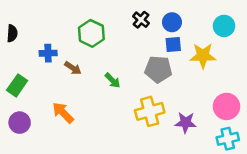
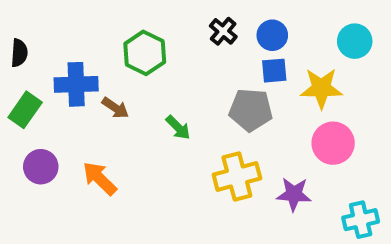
blue cross: (48, 53) -> (76, 84), size x1.5
green rectangle: (17, 85) -> (25, 110), moved
pink circle: (226, 106) -> (333, 143), moved
purple circle: (20, 123) -> (41, 167), moved

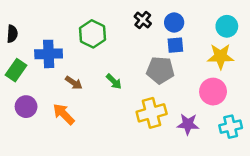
yellow star: (321, 88) -> (221, 56), moved
brown arrow: (115, 108) -> (74, 83), moved
cyan cross: (361, 220) -> (231, 127), moved

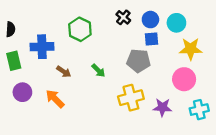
cyan circle: (227, 26) -> (176, 23), moved
green rectangle: (16, 70) -> (14, 61), turned -48

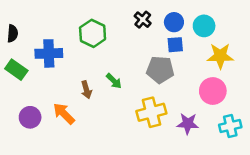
green rectangle: (14, 61) -> (16, 70), turned -42
brown arrow: (64, 72) -> (86, 90), moved, turned 40
purple circle: (22, 92) -> (30, 117), moved

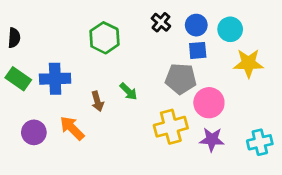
blue cross: (49, 53) -> (55, 79), moved
pink circle: (213, 91) -> (209, 103), moved

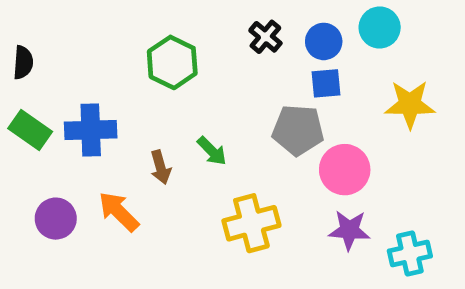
cyan circle: (230, 29) -> (380, 27), moved
yellow cross: (171, 127) -> (251, 223), moved
cyan cross: (260, 142) -> (410, 253), moved

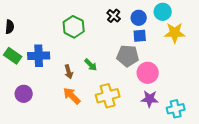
yellow star: (410, 104) -> (175, 33), moved
orange arrow: (119, 212) -> (72, 96), moved

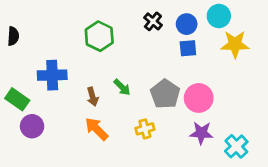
green rectangle: (13, 56) -> (17, 99), moved
gray pentagon: (128, 56) -> (165, 94), moved, turned 30
yellow cross: (108, 96) -> (145, 129), size x0.6
cyan cross: (176, 109) -> (236, 146), turned -30

